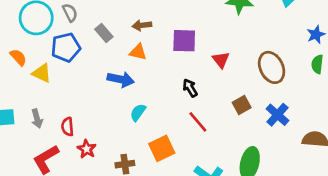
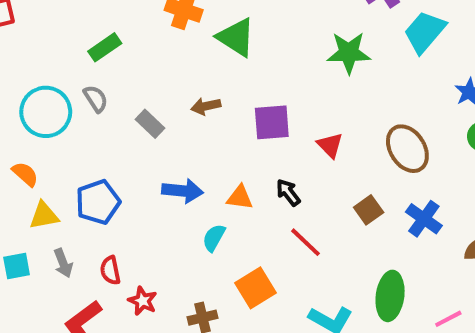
blue pentagon: (66, 47) -> (98, 202), moved
orange triangle: (138, 52) -> (240, 197), moved
yellow triangle: (42, 73) -> (44, 216), moved, turned -30

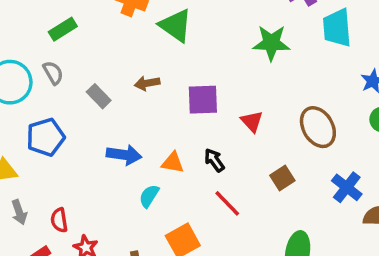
cyan trapezoid: (425, 32) -> (337, 28), turned -48
blue pentagon: (98, 202) -> (46, 137), moved
blue cross: (424, 219) -> (347, 187), moved

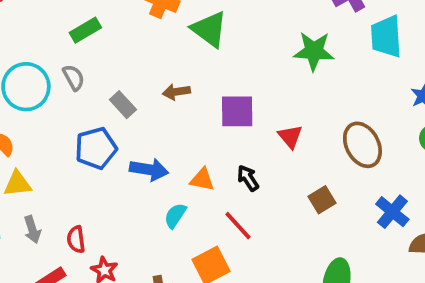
blue pentagon: (46, 137) -> (96, 148), moved
red line: (227, 203) -> (238, 226), moved

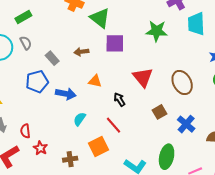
green rectangle: (85, 30) -> (23, 17), moved
purple square: (237, 111) -> (115, 43), moved
red triangle: (290, 137) -> (143, 77), size x1.5
orange triangle: (202, 180) -> (95, 81), moved
blue cross: (392, 212) -> (186, 124), moved

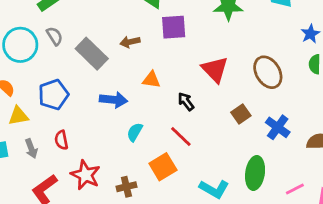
gray rectangle: (52, 58) -> (92, 54), size x1.6
blue pentagon: (37, 82) -> (53, 95), moved
red semicircle: (25, 131) -> (61, 140), moved
red star: (40, 148) -> (85, 175), size x1.5

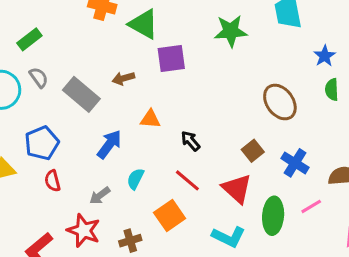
red triangle: (215, 69) -> (237, 189), moved
blue arrow: (114, 100) -> (109, 144), turned -56
red semicircle: (61, 140) -> (53, 181), moved
gray arrow: (31, 149) -> (100, 196), moved, turned 78
pink line: (295, 189) -> (311, 206), moved

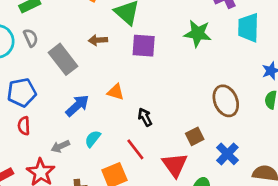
brown arrow: (123, 78) -> (98, 40), moved

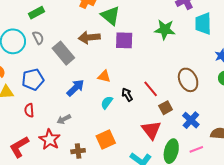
brown arrow: (98, 40) -> (89, 37), size x1.5
red semicircle: (24, 126) -> (29, 110), moved
cyan semicircle: (93, 139) -> (107, 103), moved
red line: (135, 149) -> (151, 89), moved

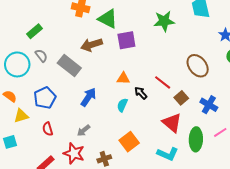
orange triangle: (104, 76) -> (123, 78), moved

